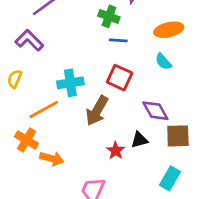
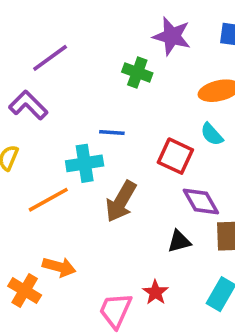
blue line: (118, 40) -> (112, 132), moved
red square: (120, 78) -> (175, 156), moved
orange cross: (27, 140) -> (25, 291), moved
red star: (116, 151) -> (155, 292), moved

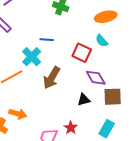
cyan cross: (85, 163) -> (32, 57), turned -36

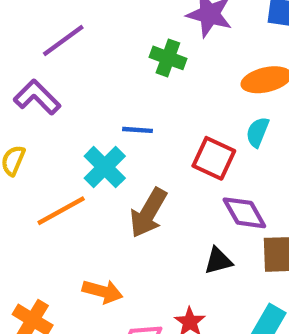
cyan semicircle: (102, 41) -> (257, 132), turned 64
orange arrow: (18, 114) -> (103, 291), moved

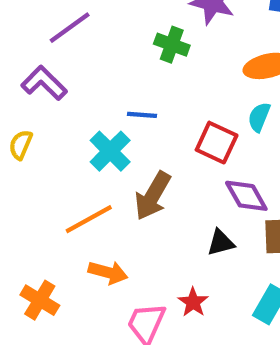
orange line: (61, 211) -> (89, 219), moved

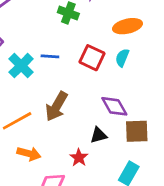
red square: (217, 143) -> (92, 58), moved
cyan cross: (110, 151) -> (21, 66), moved
red star: (193, 302) -> (79, 158), moved

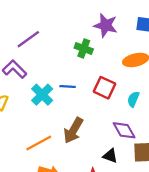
cyan semicircle: (122, 58) -> (133, 99), moved
black triangle: (99, 135) -> (110, 156), turned 35

